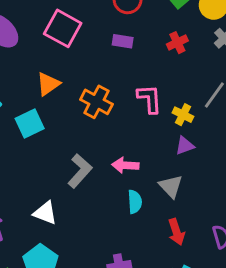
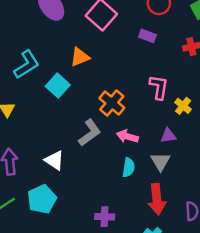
orange cross: (96, 102) -> (112, 103), moved
cyan square: (30, 123) -> (58, 86), turned -35
purple triangle: (185, 146) -> (168, 136), moved
red arrow: (176, 232) -> (157, 199), size x1.4

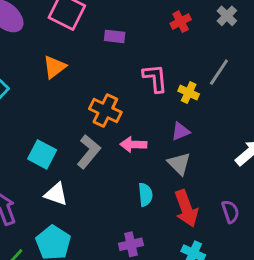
purple rectangle: (147, 36) -> (115, 36), moved
cyan square: (58, 86) -> (42, 154), moved
cyan semicircle: (129, 167) -> (145, 195), moved

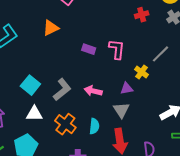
purple rectangle: (115, 36) -> (89, 49), moved
yellow cross: (189, 93) -> (141, 72), moved
orange cross: (105, 111) -> (65, 124), moved
white triangle: (56, 194) -> (34, 114), turned -30

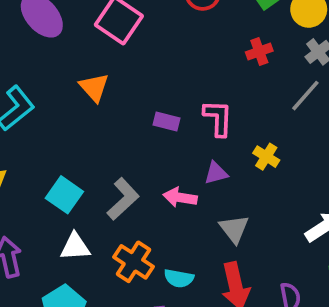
orange triangle: (51, 28) -> (94, 87), turned -42
gray line: (161, 54) -> (305, 96), moved
purple triangle: (127, 88) -> (216, 173), moved
cyan semicircle: (94, 126) -> (179, 278), moved, turned 98

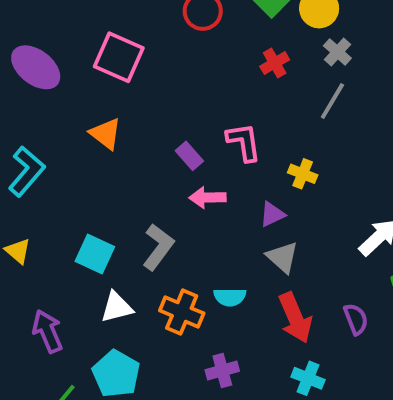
purple rectangle: (166, 122) -> (189, 156), turned 45
purple triangle: (216, 173) -> (272, 214), moved
pink arrow: (180, 197) -> (207, 198), moved
cyan semicircle: (179, 278) -> (230, 297), moved

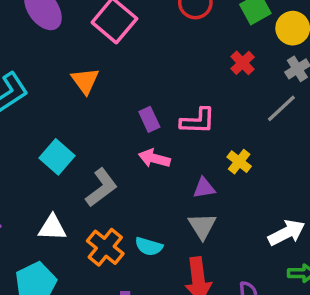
red cross: (275, 63) -> (243, 63), turned -30
pink L-shape: (244, 142) -> (198, 121), turned 84
cyan square: (95, 254) -> (57, 157), moved

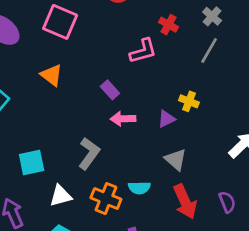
pink L-shape: (198, 121) -> (143, 51), moved
cyan square: (57, 157) -> (32, 163), moved, turned -36
purple triangle: (204, 188) -> (166, 119), moved

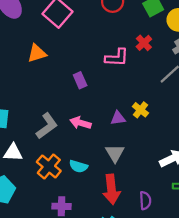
orange triangle: (52, 75) -> (37, 53), turned 48
pink arrow: (123, 119) -> (80, 123), moved

